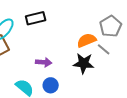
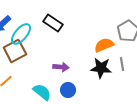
black rectangle: (36, 18) -> (53, 23), turned 48
gray line: (104, 49) -> (122, 64), moved, turned 40

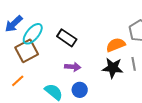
black rectangle: (53, 23) -> (67, 38), moved

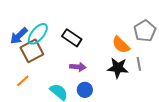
blue arrow: (14, 24) -> (19, 36), moved
orange semicircle: (116, 45) -> (121, 45), turned -114

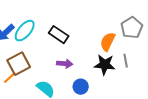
orange semicircle: (121, 45) -> (108, 42), turned 72
brown square: (32, 51) -> (19, 64), moved
blue circle: (85, 90) -> (81, 87), moved

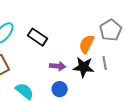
purple arrow: (65, 64) -> (58, 66), moved

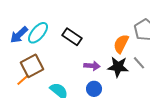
gray line: (105, 63) -> (139, 63), turned -32

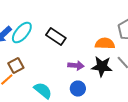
orange semicircle: (121, 44) -> (105, 44), turned 66
brown square: (32, 66) -> (16, 66), size x0.7

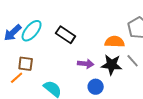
brown square: (16, 66) -> (26, 64), turned 35
blue circle: (78, 89) -> (96, 87), moved

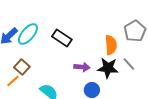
orange semicircle: (115, 42) -> (111, 45), turned 84
brown square: (26, 64) -> (22, 67), turned 35

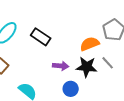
orange semicircle: (111, 45) -> (90, 44), turned -108

